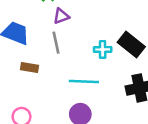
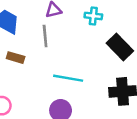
cyan cross: (103, 49) -> (93, 16), moved

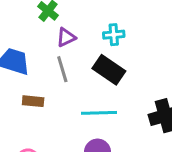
black rectangle: (120, 47) -> (109, 70), moved

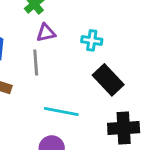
black rectangle: (109, 70) -> (108, 80), moved

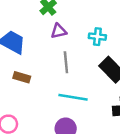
gray line: (36, 62) -> (66, 62), moved

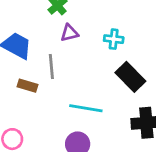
gray line: (66, 62) -> (51, 66), moved

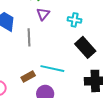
purple triangle: (69, 33) -> (43, 14), turned -40
brown rectangle: (28, 86) -> (28, 77), moved, turned -48

